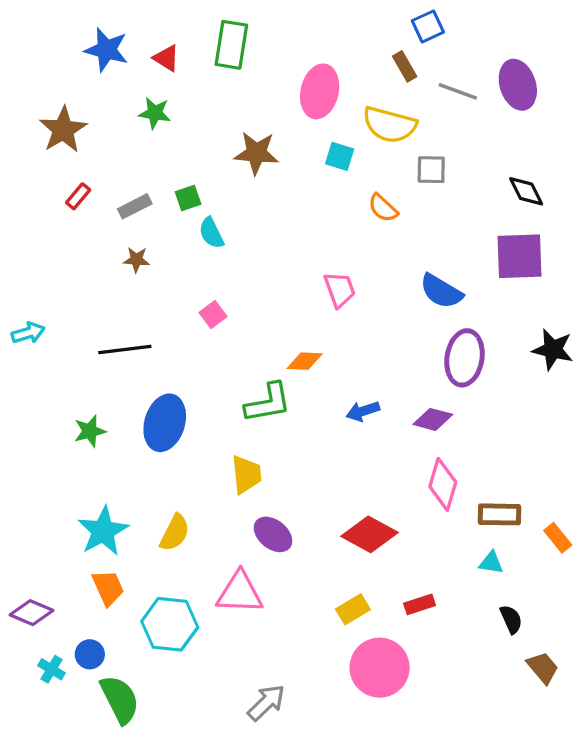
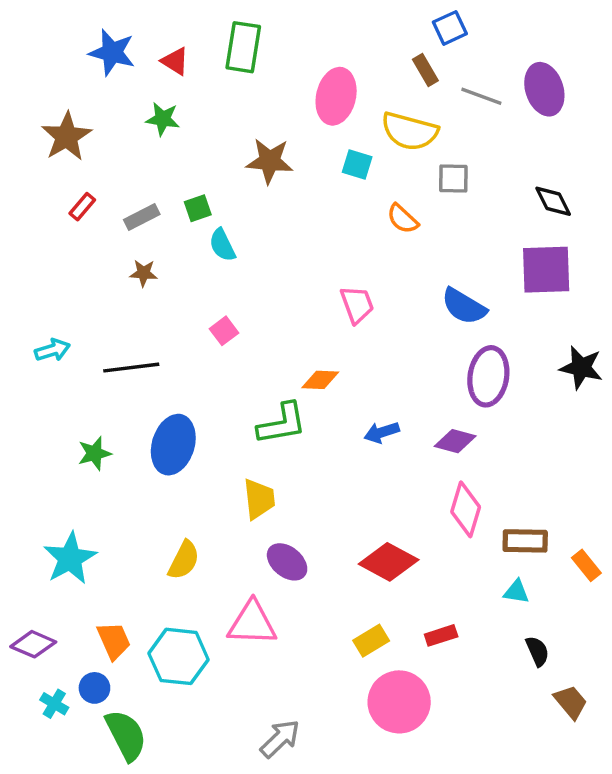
cyan arrow: (28, 333) -> (52, 350), moved
cyan star: (103, 531) -> (70, 558), moved
orange trapezoid: (108, 588) -> (114, 641), moved

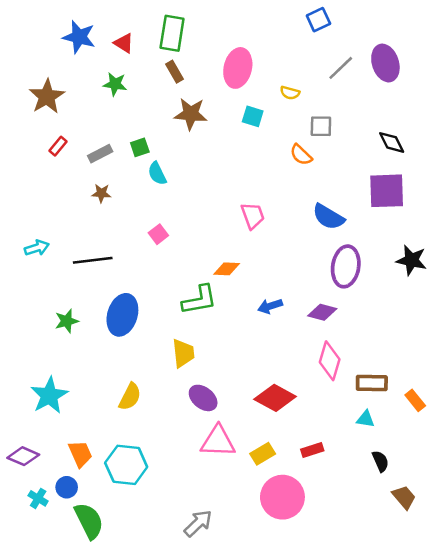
brown rectangle: (425, 70) -> (175, 72), moved
gray line: (481, 96) -> (341, 68), turned -64
yellow semicircle: (410, 131) -> (290, 93), size x0.5
orange semicircle: (403, 219) -> (301, 155), moved
pink triangle: (252, 623) -> (218, 441), moved

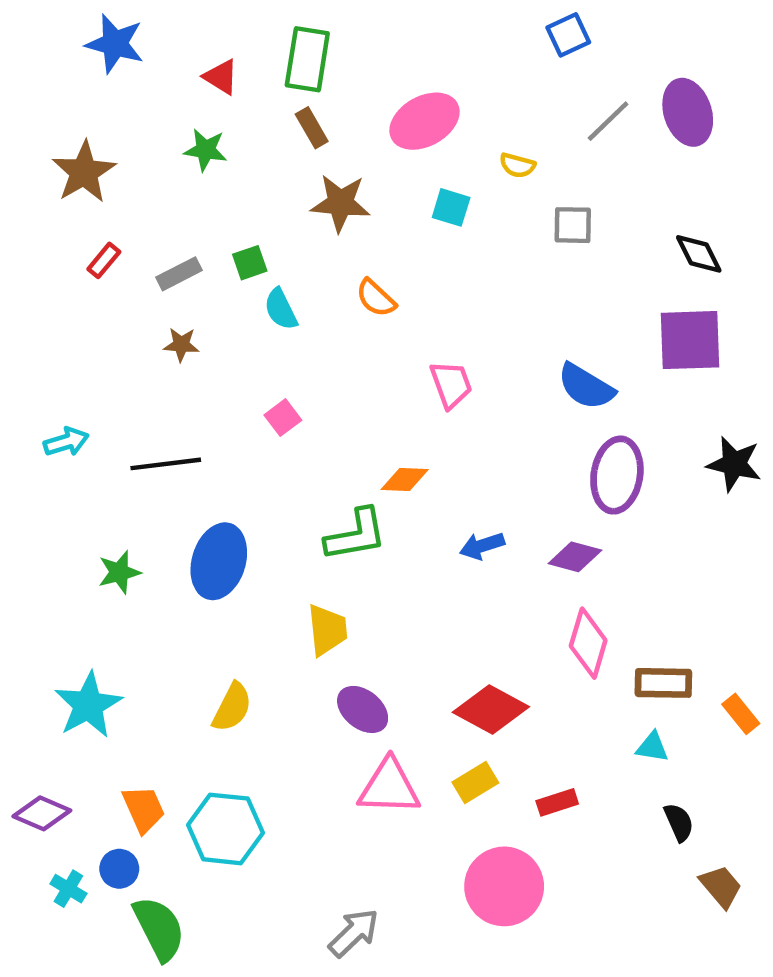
blue star: (79, 37) -> (115, 44), moved
pink ellipse: (238, 68) -> (424, 121), turned 48
orange semicircle: (301, 155) -> (376, 298), moved
yellow rectangle: (263, 454) -> (475, 782), moved

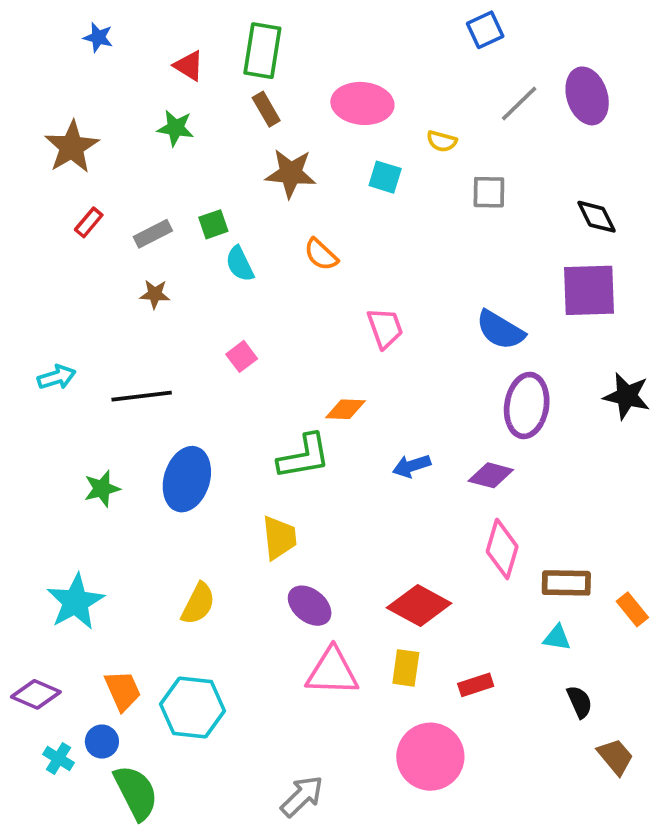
blue star: (115, 44) -> (98, 37), size x0.6
pink ellipse: (424, 121) -> (362, 103), turned 34
yellow rectangle: (475, 782) -> (406, 668), turned -51

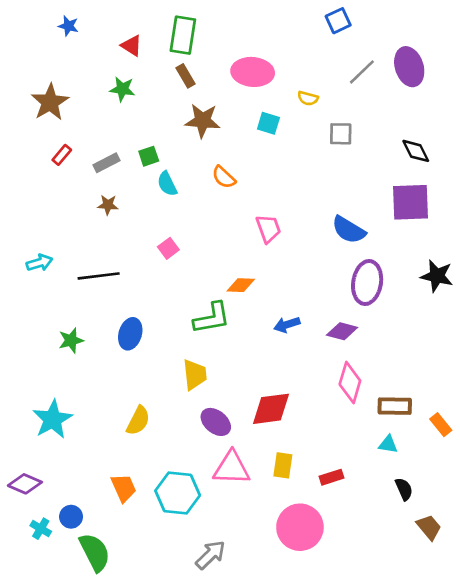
blue ellipse: (187, 479) -> (130, 334), size x0.7
red diamond: (419, 606) -> (271, 409), moved, turned -36
orange trapezoid: (123, 691) -> (124, 488), moved
cyan hexagon: (193, 708) -> (178, 493), moved

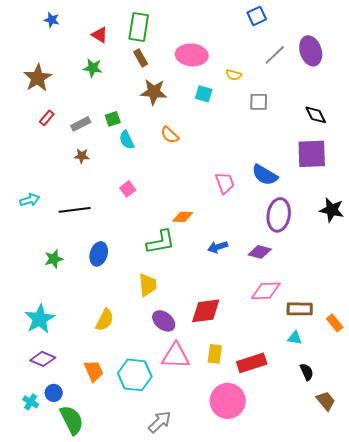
pink trapezoid: (268, 229) -> (225, 183), moved
pink diamond: (350, 382) -> (266, 291), turned 72
red rectangle: (332, 477) -> (252, 363), size x1.6
purple diamond: (25, 484) -> (43, 359), moved

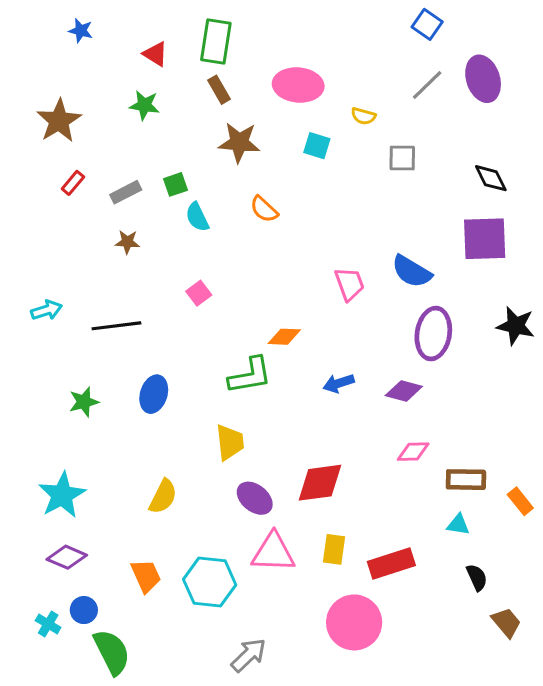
blue square: (257, 16) -> (427, 24), moved, turned -30
pink diamond: (266, 291) -> (413, 452), size x0.7

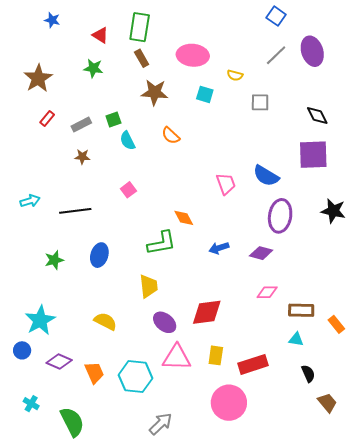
orange diamond: (284, 337) -> (184, 218), turned 60
yellow semicircle: (163, 497) -> (105, 321), turned -90
purple diamond: (67, 557) -> (59, 361), moved
blue circle: (84, 610) -> (22, 350), moved

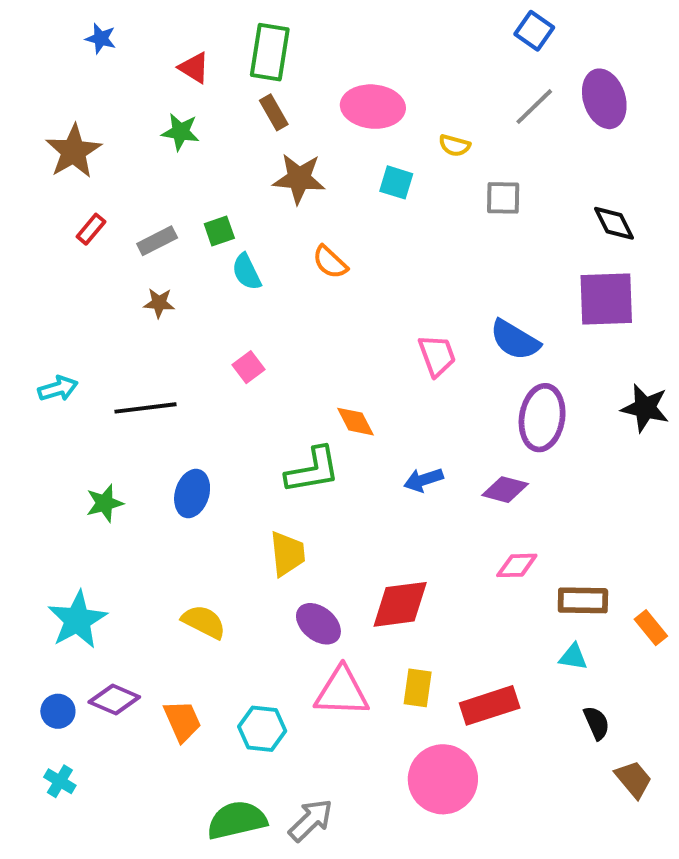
blue circle: (22, 350) -> (58, 711), moved
cyan hexagon: (136, 377) -> (262, 729), size x0.7
green semicircle: (72, 422) -> (237, 820), moved, turned -76

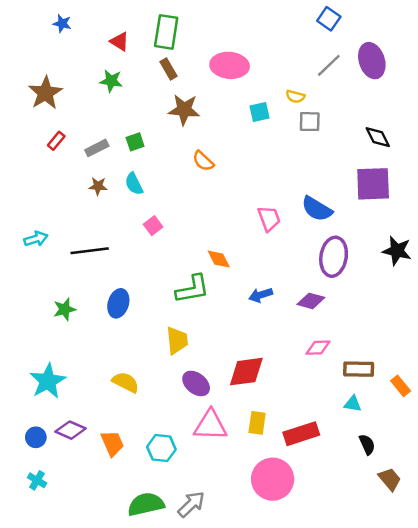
yellow semicircle: (455, 145) -> (295, 96), moved
cyan square: (396, 182) -> (259, 112), moved, turned -30
cyan semicircle: (247, 272) -> (134, 184), moved

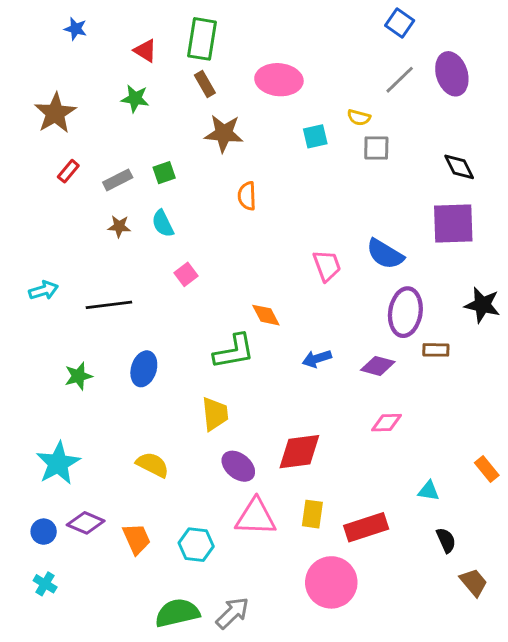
orange semicircle: (203, 161) -> (247, 196), turned 45
brown rectangle: (359, 369) -> (436, 350), moved, size x0.7

